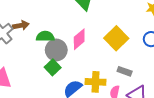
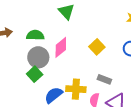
green semicircle: (45, 36) -> (35, 35), moved
yellow square: (116, 38) -> (97, 47), size x0.7

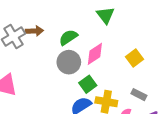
green semicircle: (35, 35) -> (68, 37), turned -42
green square: (35, 74) -> (88, 84), moved

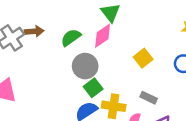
pink diamond: (95, 54) -> (103, 36), moved
gray circle: (69, 62) -> (85, 66), moved

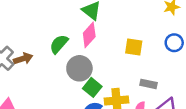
brown arrow: (34, 31) -> (23, 59), moved
yellow square: (143, 58) -> (134, 47), turned -30

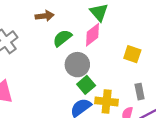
brown arrow: (23, 59) -> (45, 16), moved
gray rectangle: (148, 84) -> (140, 92), turned 56

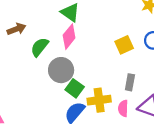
yellow square: (132, 54) -> (124, 45), moved, turned -30
gray rectangle: (140, 92) -> (130, 82), turned 35

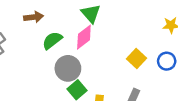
yellow square: (124, 45) -> (137, 59), turned -36

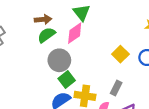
brown arrow: (34, 17) -> (43, 19), moved

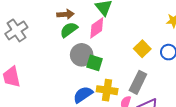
green square: (67, 80) -> (94, 63), moved, turned -35
gray rectangle: (116, 88) -> (138, 82), size x1.5

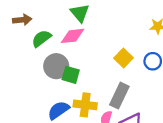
brown arrow: (65, 14) -> (22, 20), moved
pink diamond: (97, 28) -> (73, 36), turned 30

